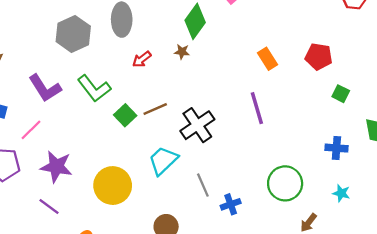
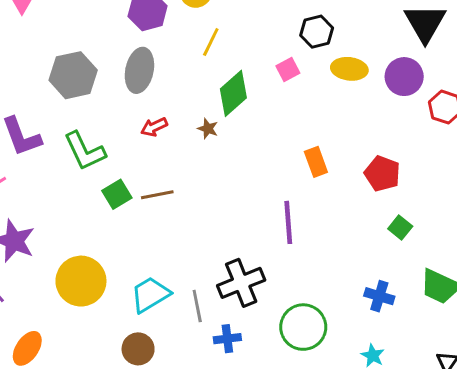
black cross: (197, 125) -> (241, 283), moved
cyan trapezoid: (163, 161) -> (150, 294), moved

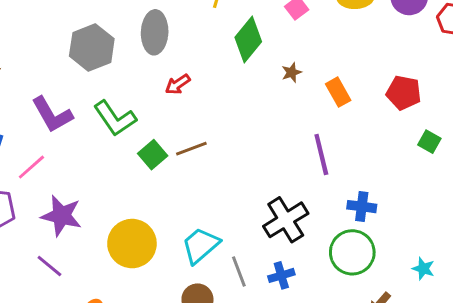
brown star: (208, 129) -> (292, 72), moved, turned -30
blue cross: (379, 296) -> (362, 207), moved
gray line: (197, 306) -> (239, 271), moved

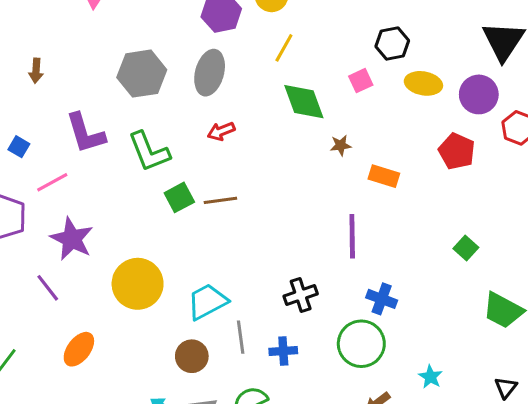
green diamond: (248, 39) -> (304, 102), turned -72
orange rectangle: (338, 92) -> (384, 176), turned -56
red pentagon: (404, 93) -> (457, 151), moved
black cross: (286, 220) -> (301, 295), size x0.7

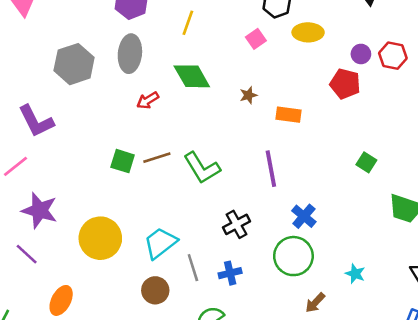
purple circle: (479, 94) -> (361, 54), moved, size x0.6
green diamond: (304, 102) -> (192, 76), moved
green L-shape: (149, 152) -> (202, 168), moved
green square: (179, 197) -> (123, 161), turned -35
blue cross: (382, 299) -> (304, 216), turned 30

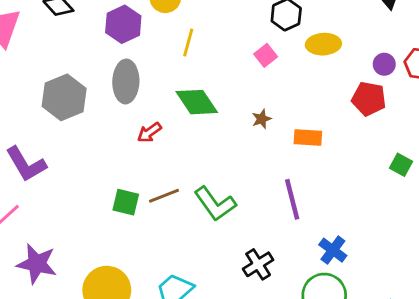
green square: (366, 162) -> (401, 165), moved

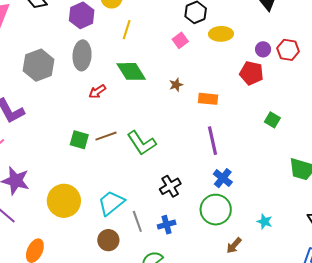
purple line: (292, 199) -> (212, 141), moved

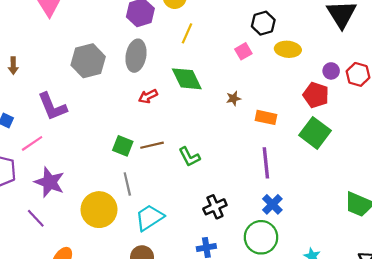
green square: (272, 120) -> (315, 133), moved, size x1.8
green L-shape: (142, 143) -> (189, 157), size x0.7
gray line: (137, 221) -> (127, 184), moved

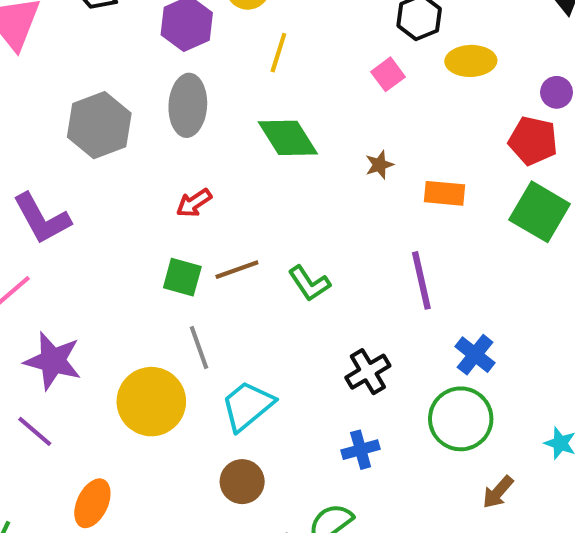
red arrow: (148, 96) -> (194, 203), moved
purple line: (266, 163) -> (421, 280), moved

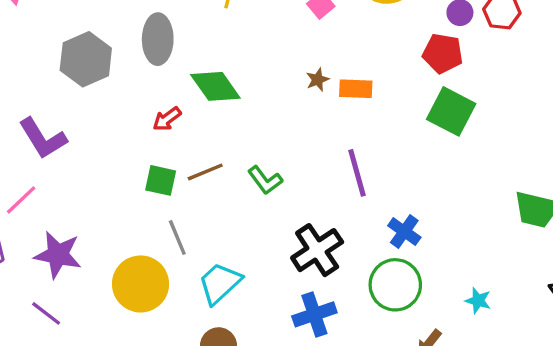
green diamond: (288, 138) -> (215, 86), moved
orange rectangle: (444, 193) -> (356, 89), moved
black cross: (368, 372) -> (317, 250), size x1.4
blue cross: (361, 450) -> (314, 314), size x1.4

